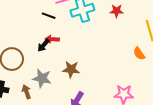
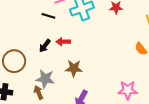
red arrow: (52, 39) -> (63, 42), moved
brown arrow: (26, 92) -> (38, 92), moved

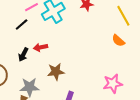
black line: (48, 16) -> (22, 25), turned -48

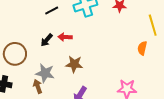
orange semicircle: (118, 41) -> (142, 48), turned 48

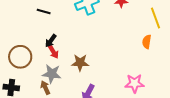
black line: (52, 10) -> (44, 11), moved, turned 48
red arrow: (65, 37) -> (53, 52), moved, turned -120

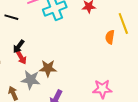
orange semicircle: (147, 42) -> (110, 37), moved
gray star: (52, 74) -> (31, 80), moved

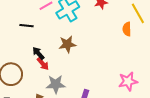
black arrow: (19, 46) -> (38, 53), turned 112
brown star: (48, 68) -> (67, 44), moved

